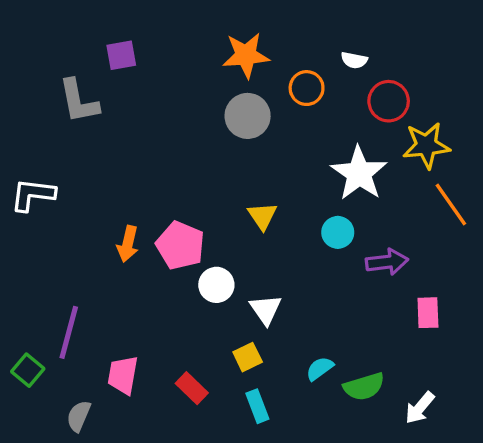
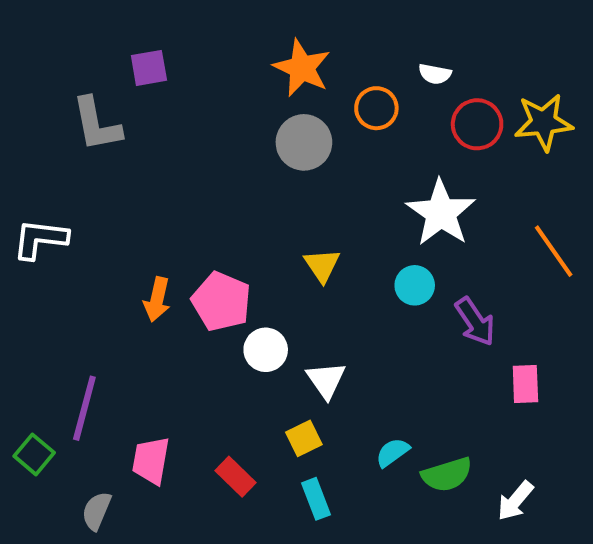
orange star: (246, 55) -> (302, 68), turned 30
yellow star: (426, 145) -> (544, 122), moved
purple arrow: (387, 262) -> (475, 322), turned 63

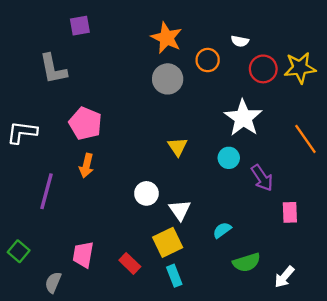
purple square: (149, 68) -> (80, 26), moved
pink pentagon: (221, 301) -> (85, 123), moved
purple line: (84, 408) -> (46, 191), moved
yellow square: (304, 438) -> (168, 242), size x1.5
cyan semicircle: (393, 452) -> (222, 230), moved

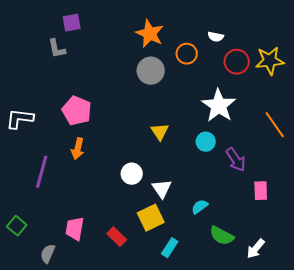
gray L-shape: (53, 69) -> (57, 49), moved, size x0.7
green semicircle: (247, 262) -> (222, 236), turned 45
cyan rectangle: (174, 276) -> (170, 248), moved, turned 54

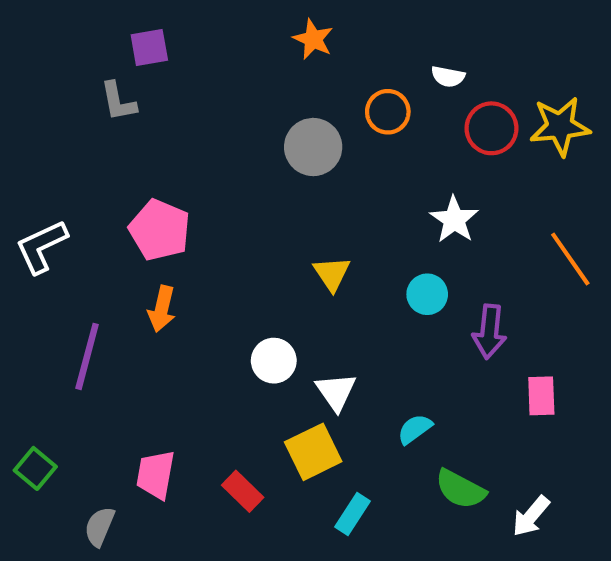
orange star: (150, 34) -> (313, 39), moved, size x0.7
white star: (219, 106) -> (454, 220), size x0.7
white L-shape: (20, 119) -> (41, 247), turned -32
purple arrow: (236, 160) -> (489, 332), turned 40

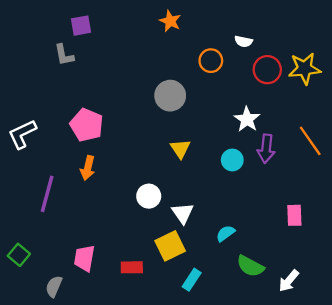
gray circle: (313, 147) -> (170, 96), moved
purple arrow: (489, 332) -> (266, 149), moved
red rectangle: (243, 491) -> (132, 267), turned -45

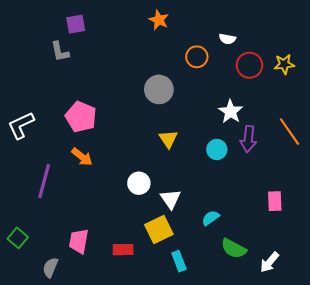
yellow star: (305, 69) -> (284, 64), size x0.7
orange arrow: (88, 168) -> (82, 157), turned -65
cyan rectangle: (192, 280) -> (179, 261), turned -54

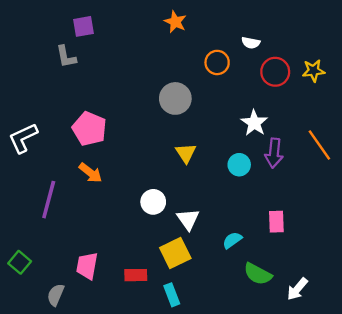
pink rectangle: (275, 201) -> (276, 222), moved
cyan rectangle: (179, 261) -> (172, 295), moved

